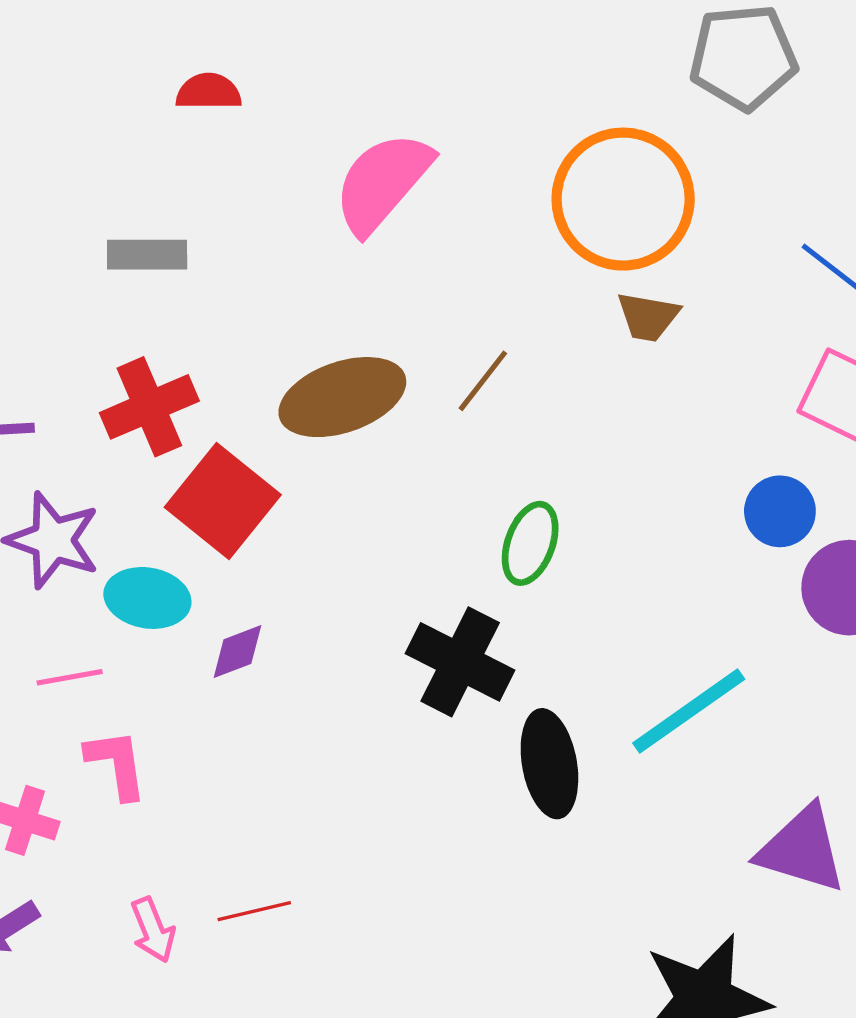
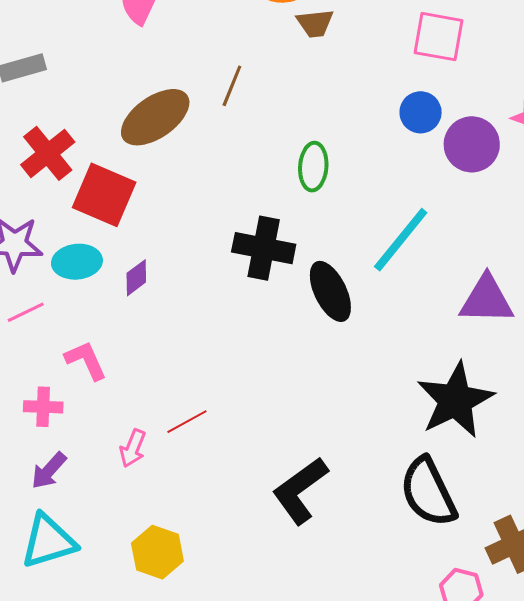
green ellipse: (530, 543) -> (313, 167), moved
pink line: (70, 677) -> (26, 312), moved
pink arrow: (153, 930) -> (133, 448), turned 60

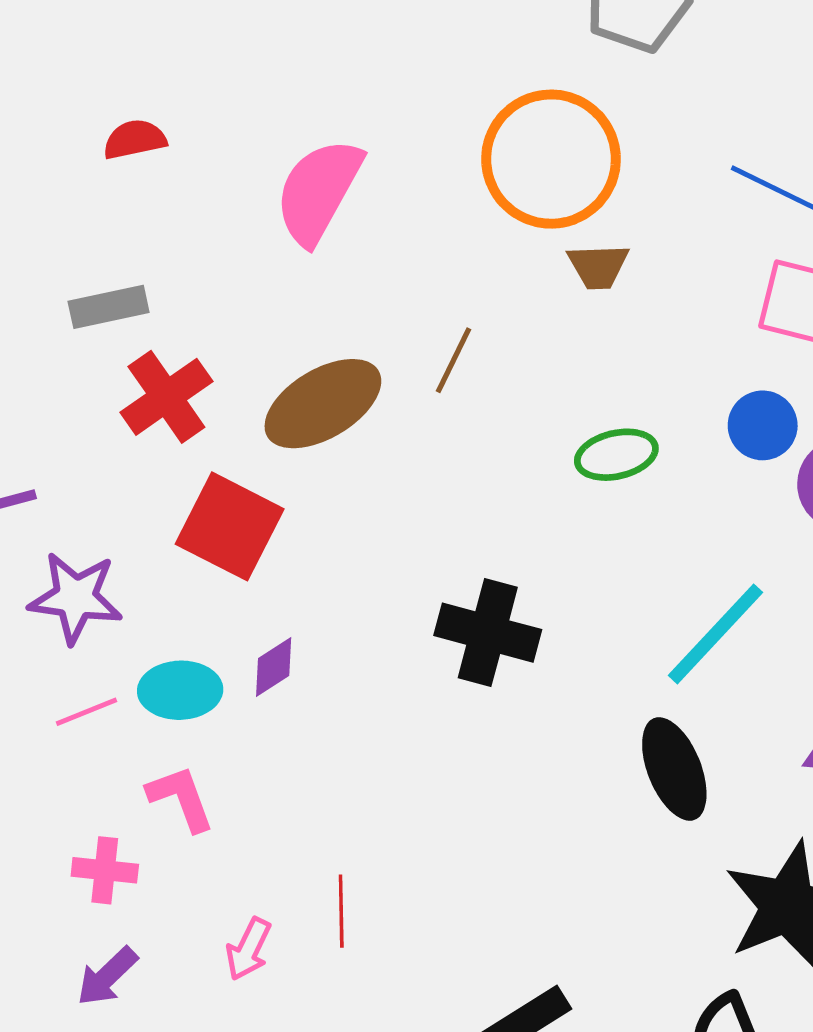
red cross: (48, 153) -> (166, 397), moved
green ellipse: (313, 167) -> (616, 455), moved, turned 69
cyan ellipse: (77, 262) -> (180, 690), moved
black ellipse: (330, 291) -> (674, 769), moved
red line: (187, 422) -> (341, 911), turned -66

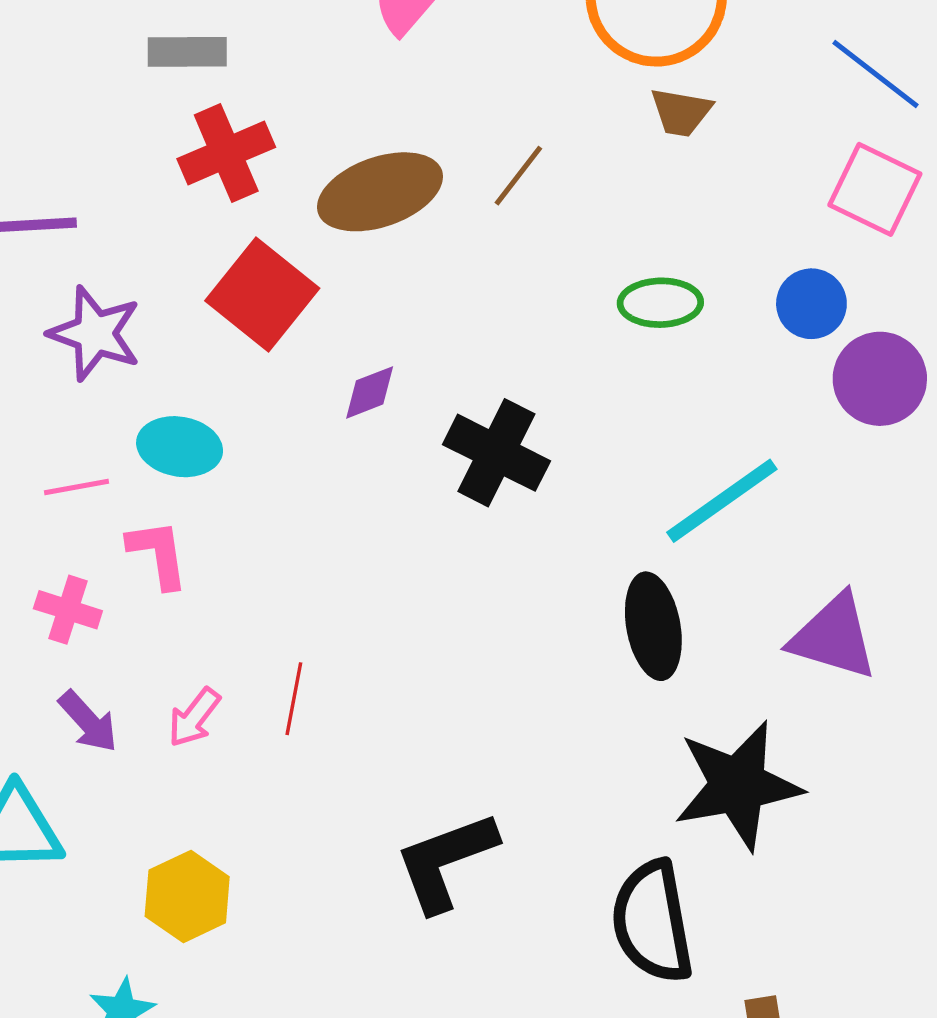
purple diamond: (274, 667) -> (370, 392), moved
pink line: (87, 712) -> (77, 487), moved
purple arrow: (107, 976) -> (88, 722), moved, turned -100

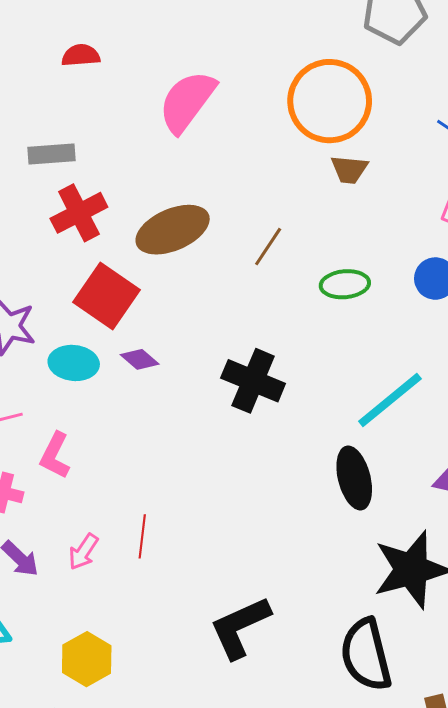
brown line: (518, 176) -> (268, 247), moved
purple diamond: (370, 392) -> (140, 359), moved, turned 66
cyan ellipse: (180, 447) -> (74, 363), moved
pink L-shape: (158, 554) -> (55, 455), turned -141

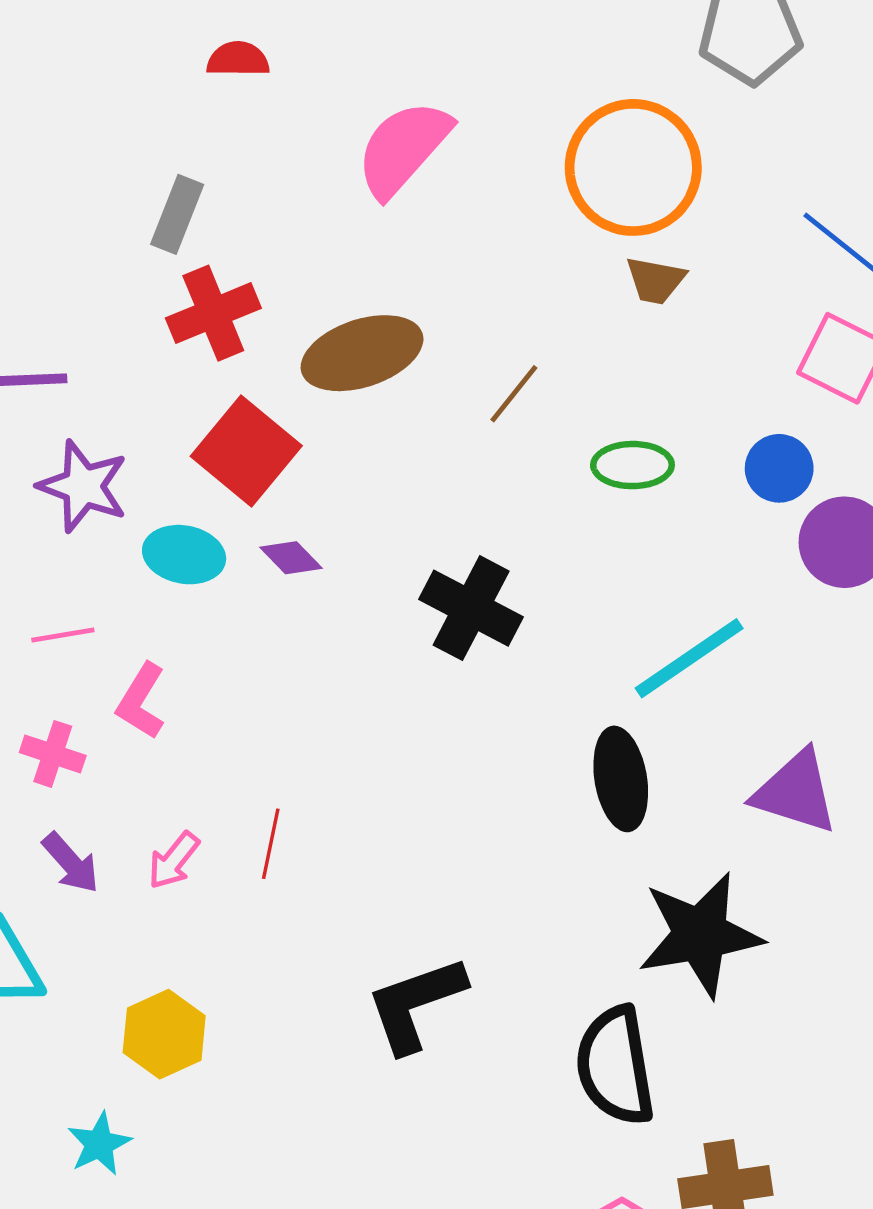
gray rectangle: (51, 154) -> (177, 214), turned -69

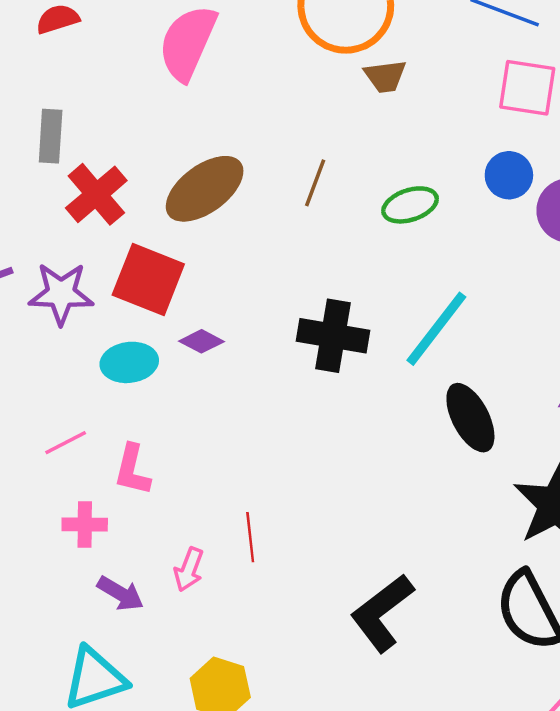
purple star: (83, 486) -> (61, 294), moved
cyan line: (689, 658) -> (436, 329), moved

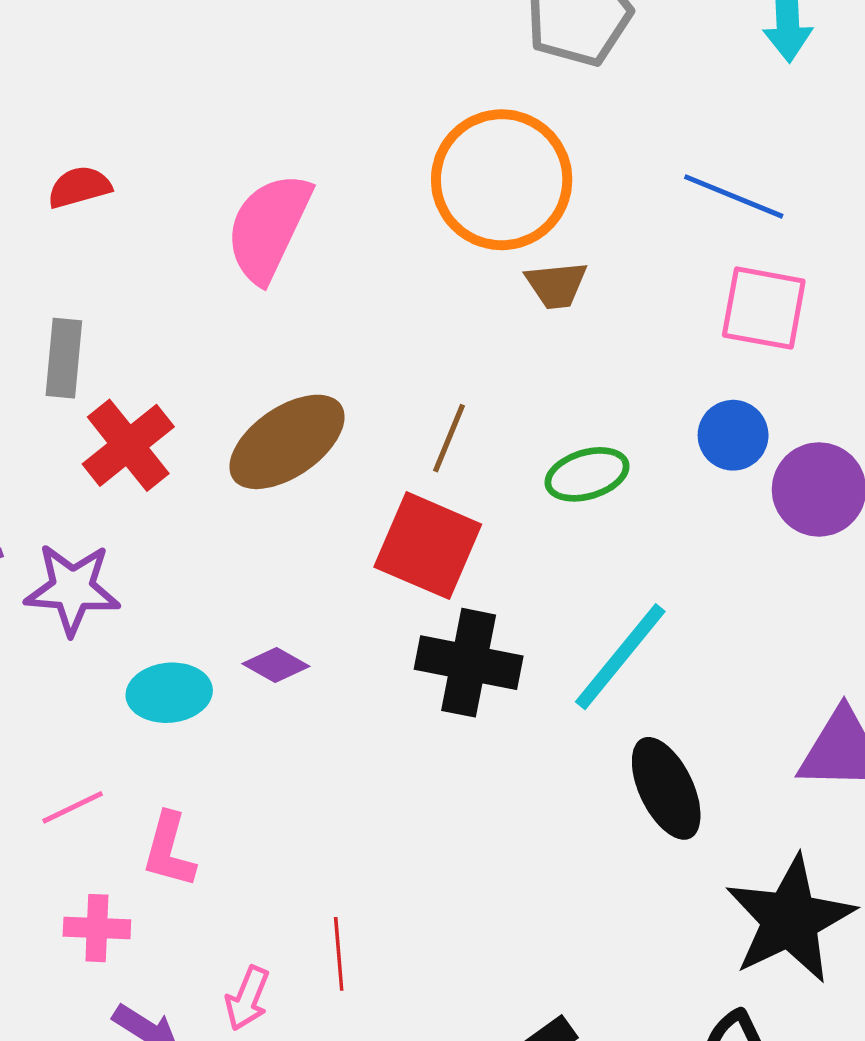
red square: (148, 280) -> (428, 546), moved

